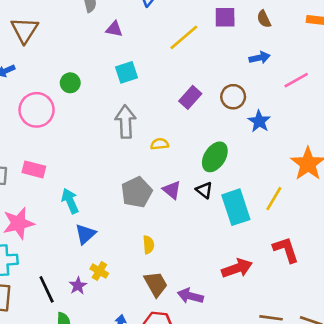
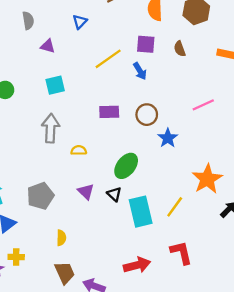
blue arrow: (260, 58) -> (140, 71), moved, turned 66
purple rectangle: (190, 97) -> (109, 112), turned 42
gray pentagon: (137, 192) -> (40, 196), moved
yellow cross: (99, 271) -> (16, 257), turned -35

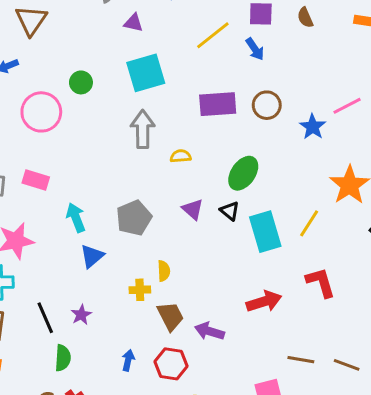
cyan square: (55, 85) -> (146, 73), size x1.5
pink line: (203, 105) -> (347, 106), moved
purple rectangle: (109, 112) -> (218, 104), size x1.4
blue star: (168, 138) -> (313, 127), moved
yellow cross: (16, 257) -> (140, 290), moved

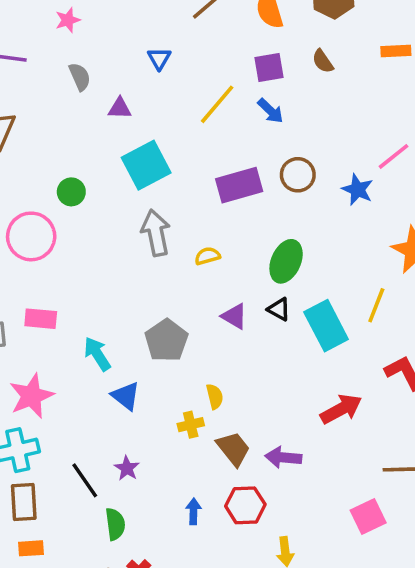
blue triangle: (92, 256) -> (126, 396), turned -30

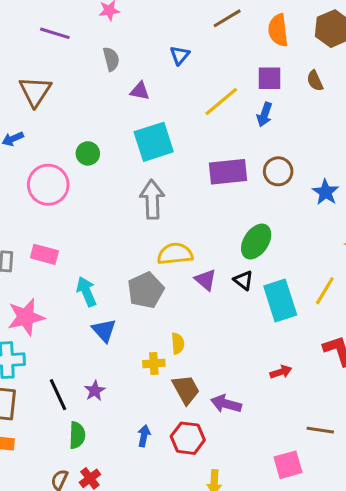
blue arrow: (270, 111) -> (265, 114), turned 55
yellow semicircle: (207, 256) -> (175, 254), moved, size x1.6
red arrow: (341, 409) -> (281, 372), size x0.6

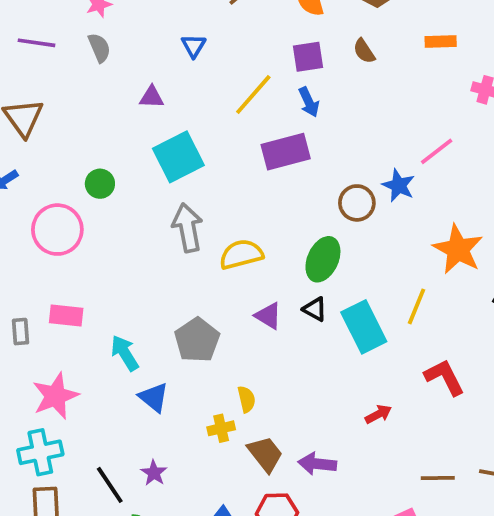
gray semicircle: (111, 59) -> (99, 48), moved
blue arrow: (265, 114) -> (309, 102), turned -35
brown circle: (278, 171) -> (357, 203), moved
purple rectangle: (228, 172) -> (286, 152), moved
yellow semicircle: (175, 254) -> (241, 254), moved

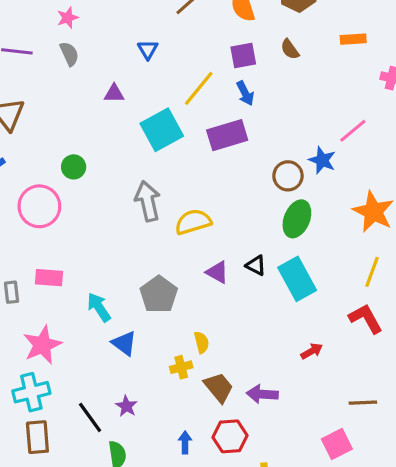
cyan square: (178, 157) -> (162, 130), moved
green ellipse: (323, 259) -> (297, 219), moved
yellow line: (417, 306) -> (372, 272), moved

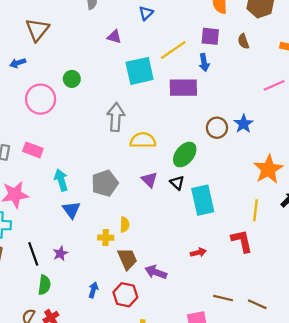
pink line: (353, 131) -> (274, 85), moved
green ellipse: (297, 219) -> (185, 155), moved
yellow line: (372, 272) -> (255, 210), turned -30

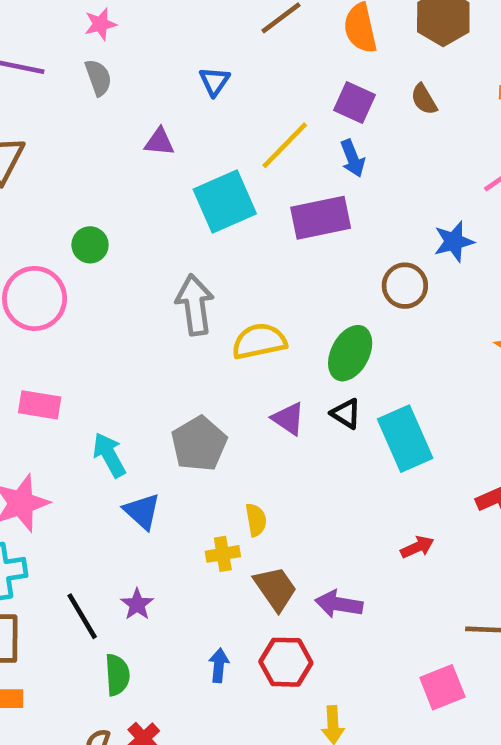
purple square: (210, 36) -> (355, 103), turned 30
blue star: (244, 124) -> (454, 242), moved, turned 30

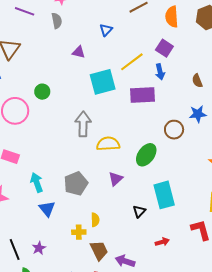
brown semicircle: (424, 99) -> (197, 81), moved
black triangle: (346, 414) -> (139, 211), moved, turned 32
purple triangle: (288, 419) -> (116, 179), turned 35

